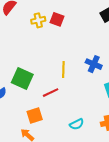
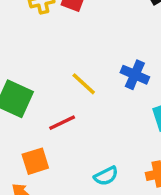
yellow line: (63, 70) -> (84, 84), turned -49

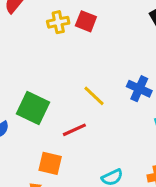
orange square: (35, 161) -> (50, 163), turned 30

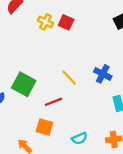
yellow cross: (58, 22) -> (45, 22), turned 35
orange square: (50, 163) -> (44, 127), moved

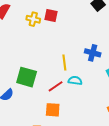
yellow line: (69, 78) -> (64, 62), turned 49
cyan semicircle: (80, 138) -> (75, 81), moved, turned -136

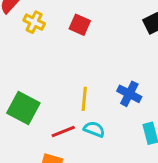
yellow cross: (33, 19) -> (34, 22), moved

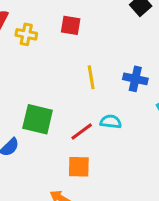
yellow line: (84, 99) -> (91, 77), moved

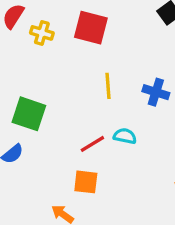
red square: (71, 25) -> (91, 28), size x1.5
green square: (38, 119) -> (29, 114), moved

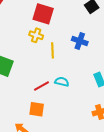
yellow cross: (42, 33) -> (36, 35), moved
blue cross: (156, 92) -> (80, 41), moved

